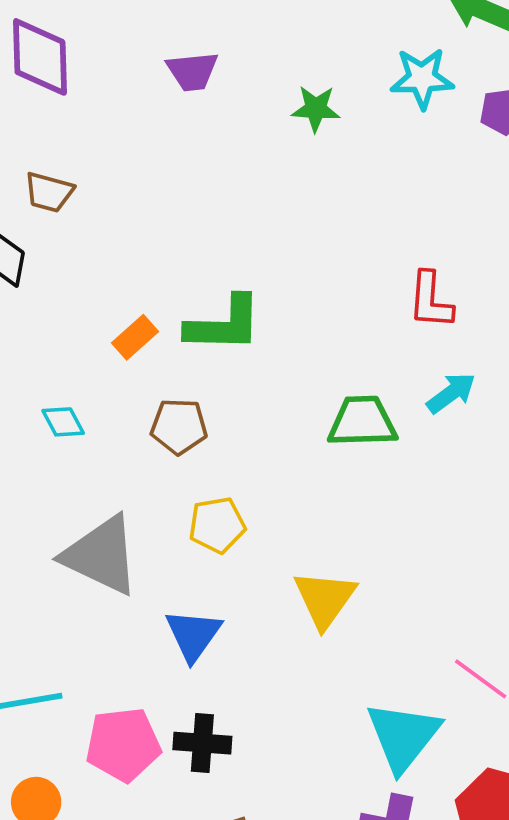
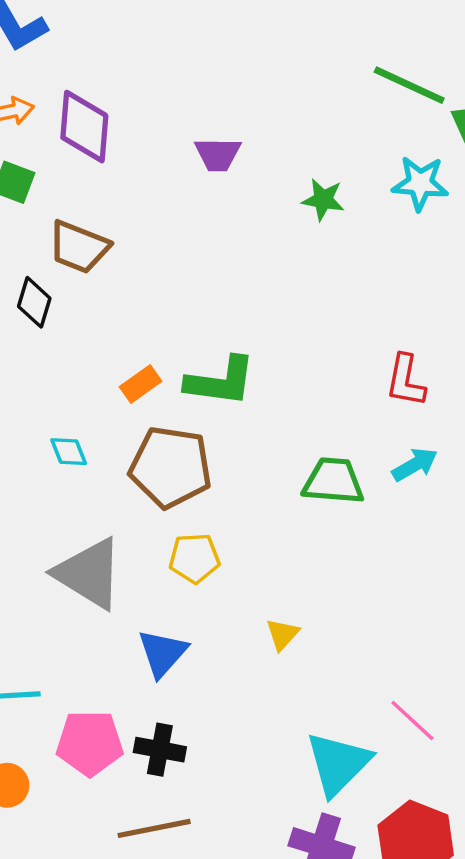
brown trapezoid: (49, 192) -> (79, 247), size x1.4
brown pentagon: (179, 426) -> (171, 467), size x1.6
yellow triangle: (325, 599) -> (282, 634), size x0.6

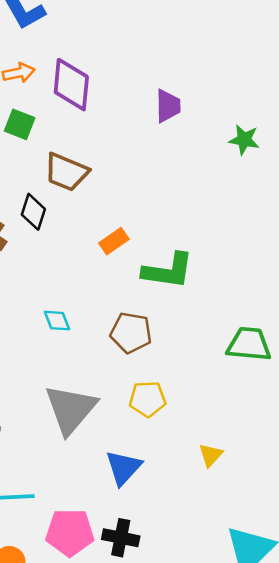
purple trapezoid: (218, 154) -> (168, 106), turned -92
orange rectangle: (141, 384) -> (114, 241), moved
brown pentagon: (171, 467) -> (131, 333), size x0.7
gray triangle: (89, 573) -> (71, 409), turned 38

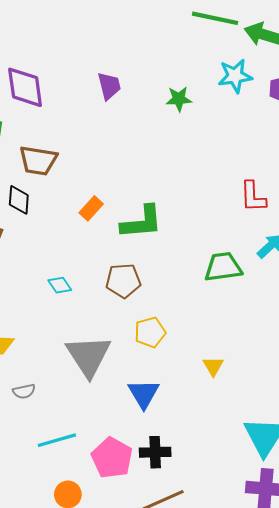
pink pentagon: (70, 532) -> (112, 458), turned -30

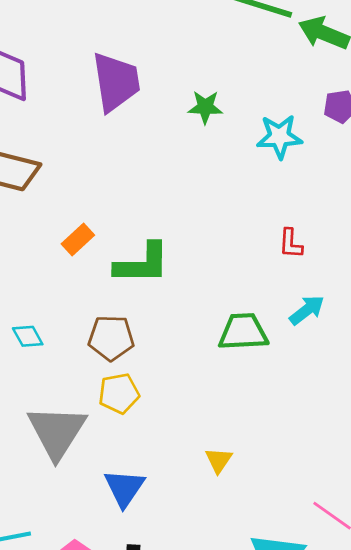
cyan star: (235, 76) -> (279, 137), moved
purple trapezoid: (109, 86) -> (116, 82), size x1.6
red L-shape: (253, 197) -> (291, 244), size x0.7
yellow pentagon: (150, 332) -> (119, 393), moved

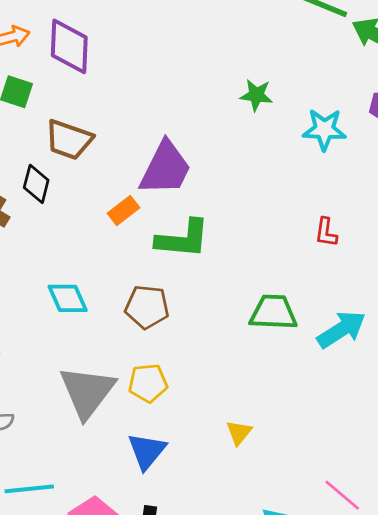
purple trapezoid: (116, 82) -> (165, 168), moved, turned 30
cyan arrow: (307, 310) -> (341, 330), moved, size x1.4
cyan diamond: (28, 336) -> (68, 298), size x1.4
yellow pentagon: (119, 393) -> (148, 383), moved

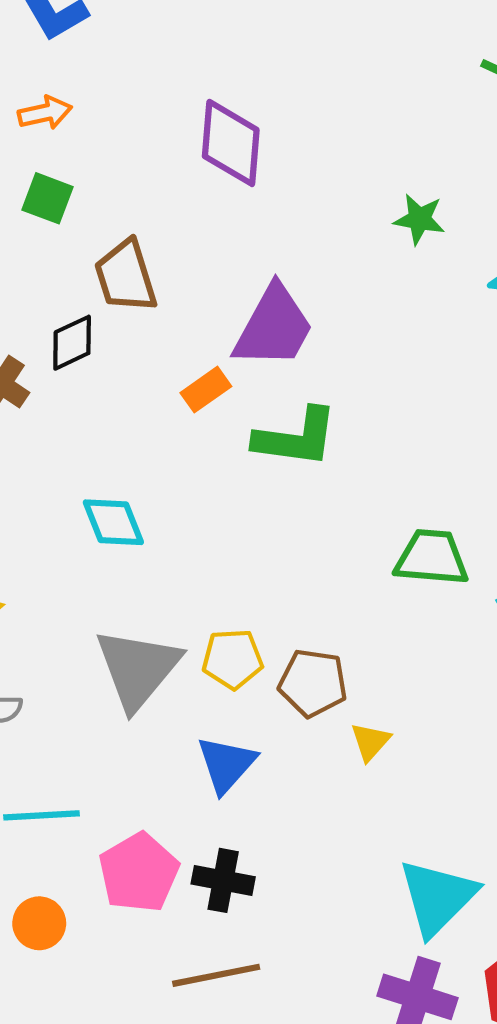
purple diamond: (69, 46) -> (231, 143), moved
brown trapezoid: (69, 140) -> (126, 276), turned 51
black diamond: (36, 184) -> (72, 343), turned 48
brown pentagon: (147, 307) -> (313, 683), moved

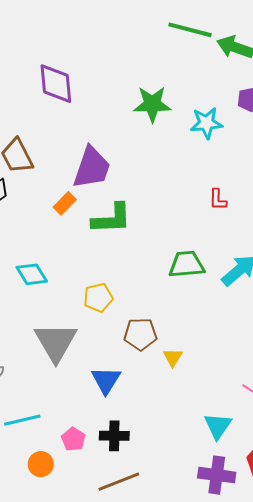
green star: (419, 219) -> (152, 104), size x1.5
yellow pentagon: (233, 659) -> (98, 298), moved
pink pentagon: (139, 873) -> (73, 439), size x0.6
cyan triangle: (437, 897) -> (218, 426), size x0.7
orange circle: (39, 923) -> (41, 464), moved

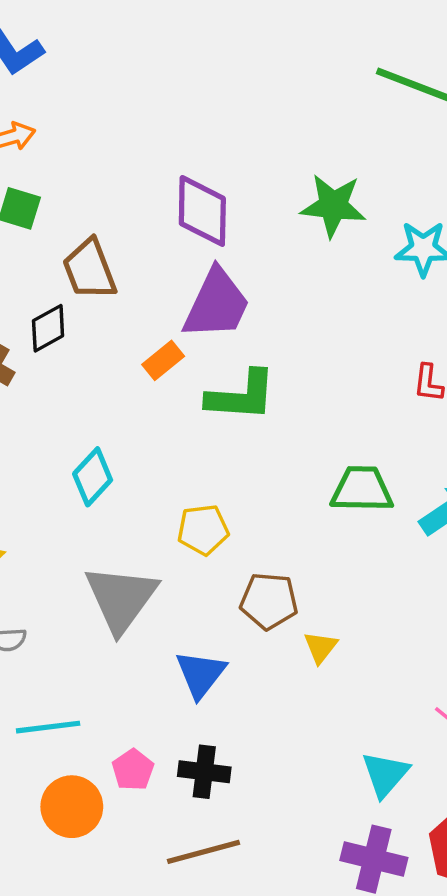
purple diamond: (56, 84) -> (202, 211), moved
cyan diamond: (32, 274) -> (93, 477), turned 68
orange circle: (41, 464) -> (72, 807), size x1.4

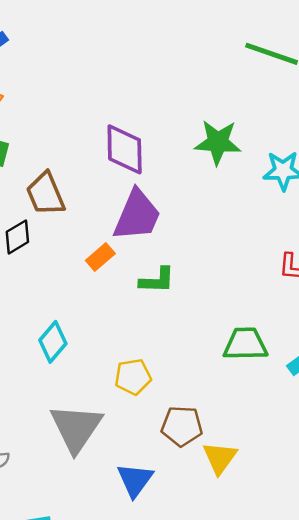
green L-shape: (241, 396) -> (157, 280), size x0.7
yellow triangle: (320, 647) -> (220, 458), size x1.4

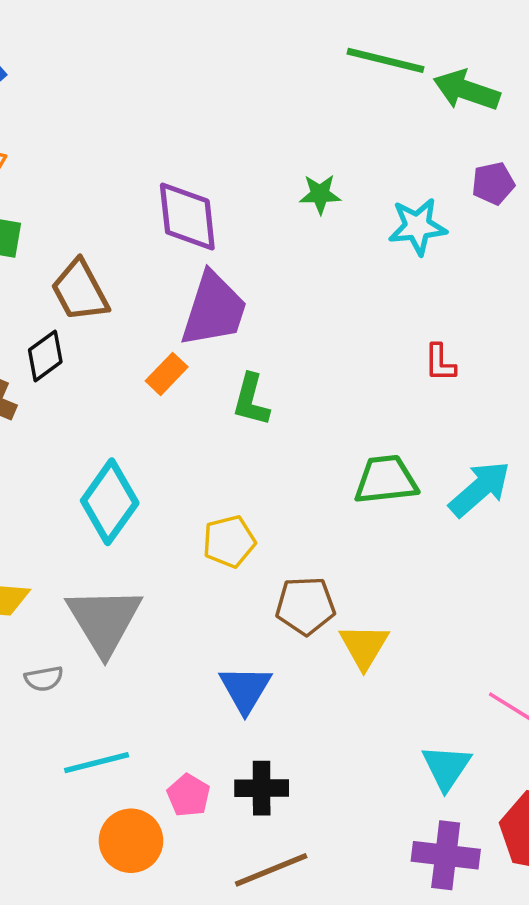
green star: (218, 142) -> (320, 194), size x0.6
green L-shape: (157, 280) -> (251, 400), turned 108
cyan diamond: (53, 342) -> (110, 502), size x1.4
gray triangle: (76, 428) -> (104, 620), moved

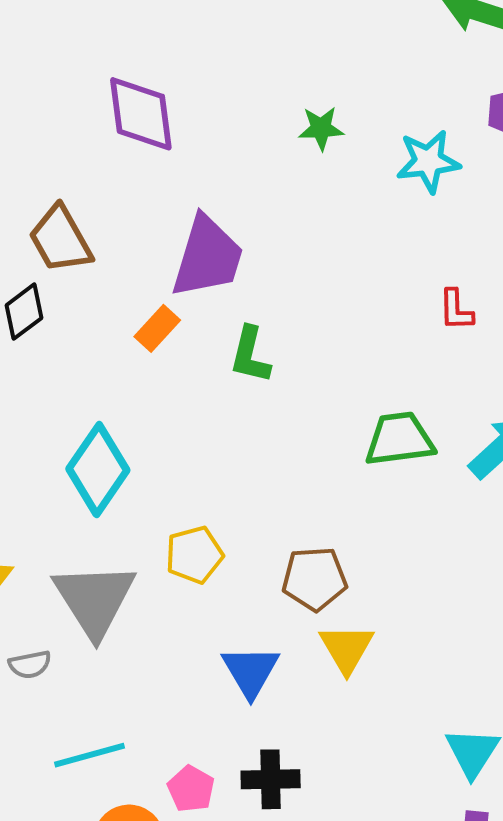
purple diamond: (187, 217) -> (141, 114), moved
yellow pentagon: (229, 541) -> (194, 555), moved
yellow triangle: (364, 646) -> (347, 648), moved

